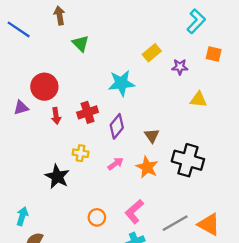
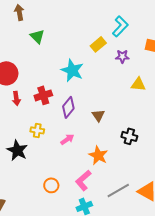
cyan L-shape: (196, 21) -> (120, 26), moved
cyan star: (121, 83) -> (72, 70), turned 30
black cross: (188, 160) -> (129, 136), size x0.6
orange star: (147, 167) -> (98, 155), moved

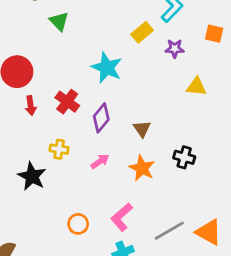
red cross: (43, 95) -> (67, 102), turned -36
orange star: (98, 155) -> (142, 168), moved

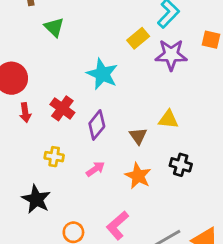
purple star: (175, 49) -> (171, 55), size x1.6
yellow triangle: (196, 87) -> (168, 119), moved
black star: (32, 176) -> (36, 199), moved

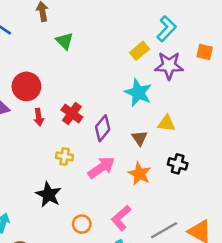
cyan star: (102, 74) -> (138, 93), moved
pink arrow: (95, 169) -> (101, 168), size x1.6

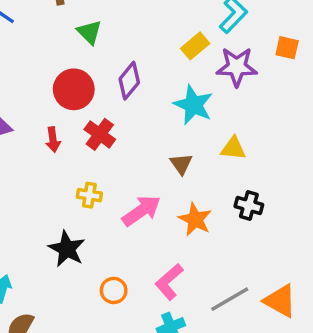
red circle: (26, 86) -> (74, 89), moved
purple diamond: (103, 128) -> (129, 81), moved
brown triangle: (140, 138) -> (181, 164), moved

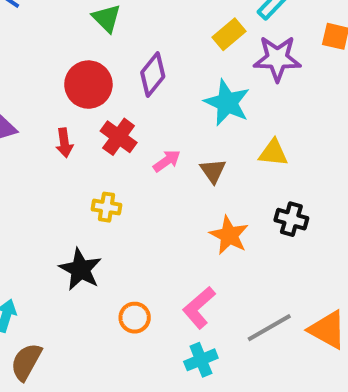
pink arrow: (141, 211) -> (167, 161), moved, size x0.6

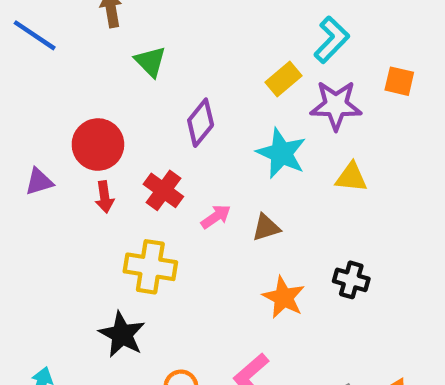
red circle: (88, 85) -> (98, 145), moved
yellow triangle: (273, 153) -> (351, 177), moved
brown triangle: (213, 171) -> (266, 228), turned 48
yellow cross: (107, 207) -> (150, 267), size x1.6

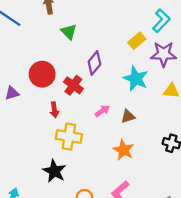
red cross: (163, 190) -> (73, 85), moved
red arrow: (105, 197) -> (54, 110), moved
orange star: (284, 297) -> (123, 150), moved

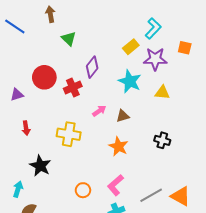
red cross: (73, 85) -> (73, 87), turned 30
red arrow: (54, 110) -> (26, 128), moved
black star: (54, 171) -> (40, 166), moved

